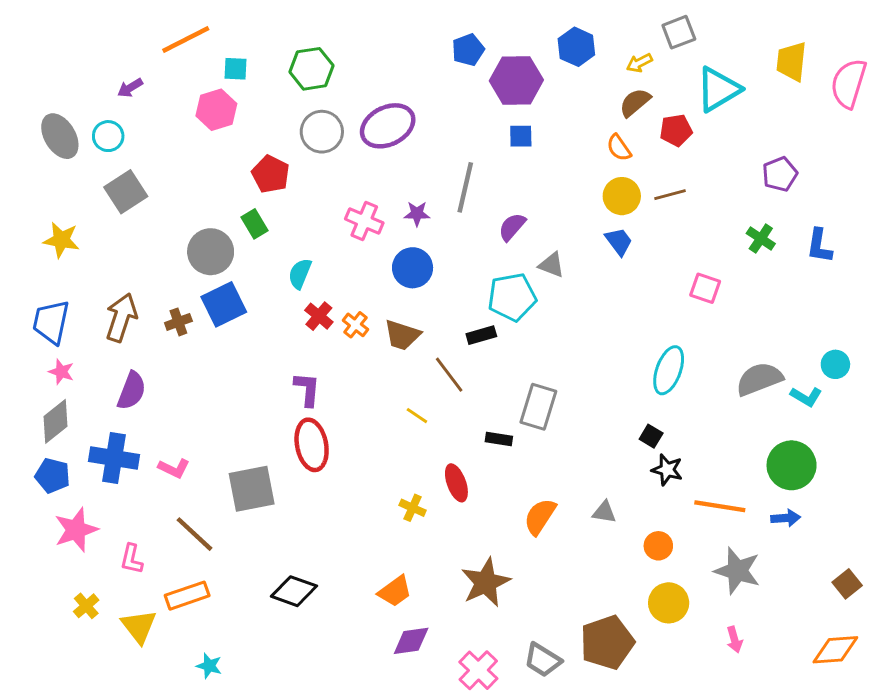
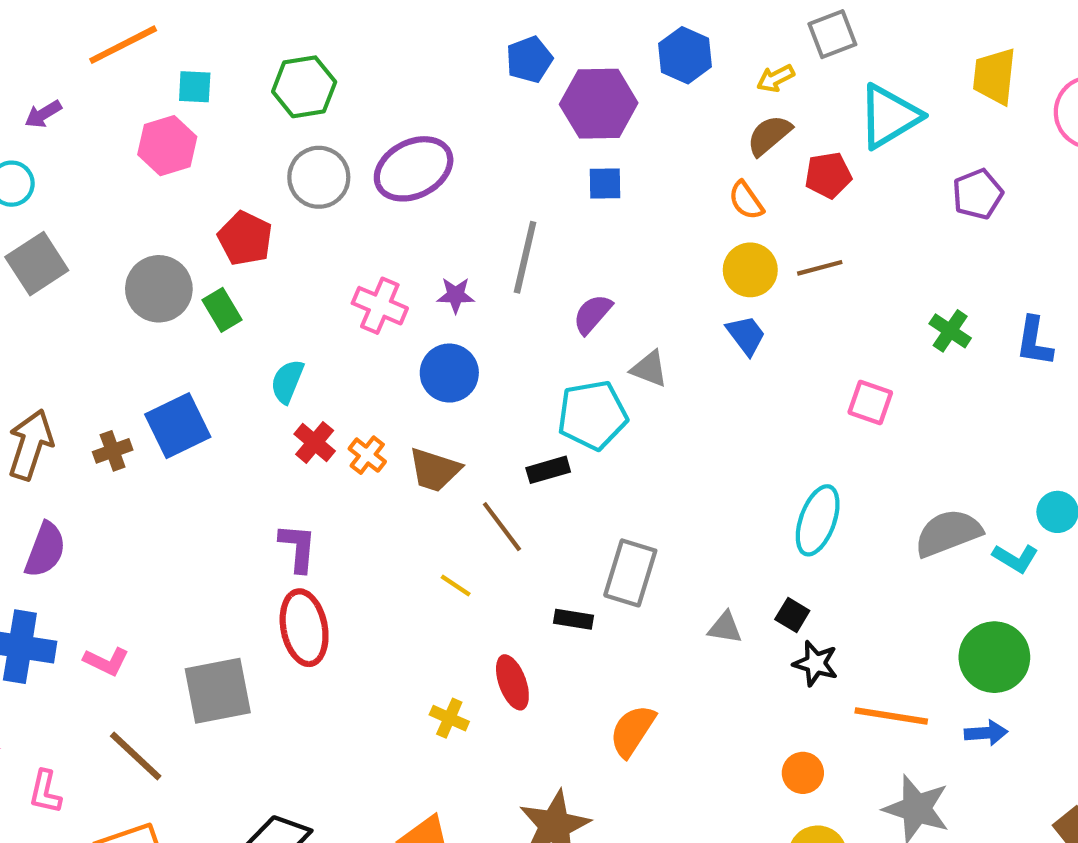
purple pentagon: (780, 174) -> (978, 194), moved
gray circle: (211, 252) -> (159, 289), moved
gray triangle: (604, 512) -> (725, 628), moved

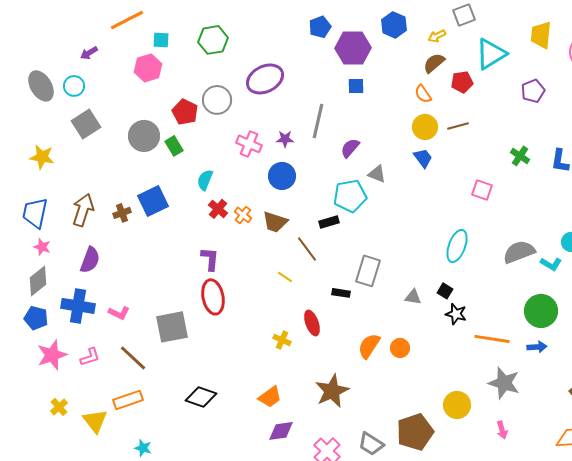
gray circle: (319, 177) -> (217, 100), moved
orange circle: (803, 773) -> (400, 348), moved
pink L-shape: (45, 792) -> (90, 357), moved, turned -120

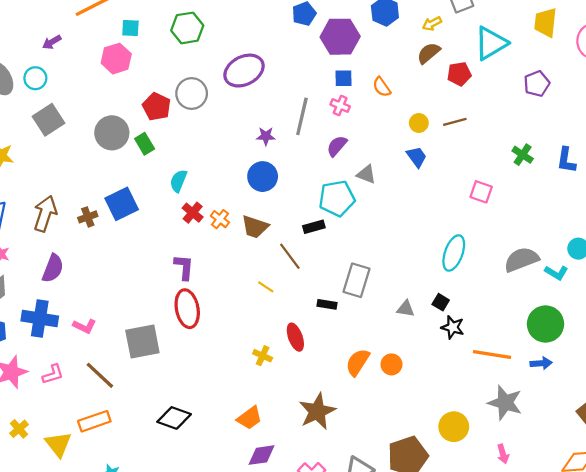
orange semicircle: (423, 94) -> (382, 87), moved
yellow circle: (425, 127) -> (419, 123), size x0.7
pink cross: (249, 144) -> (340, 106), moved, size x0.7

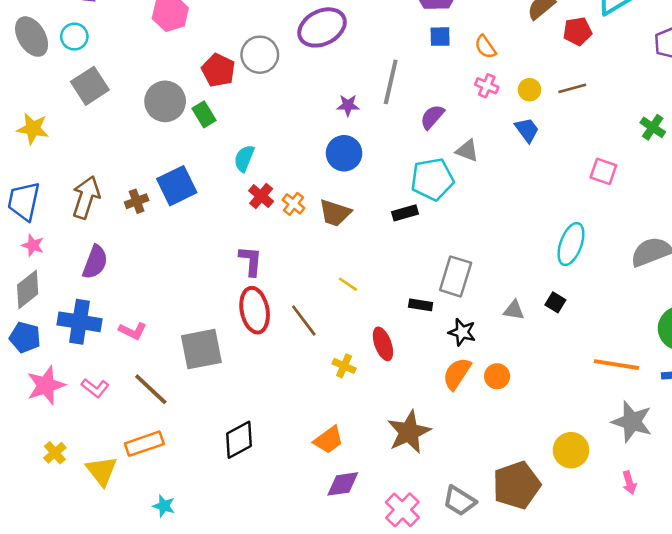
pink cross: (340, 106) -> (487, 86), moved
brown line: (290, 256) -> (304, 321), moved
black star: (453, 327) -> (462, 332), moved
pink L-shape: (53, 374) -> (95, 388), turned 55
black diamond: (174, 418) -> (239, 440), turned -48

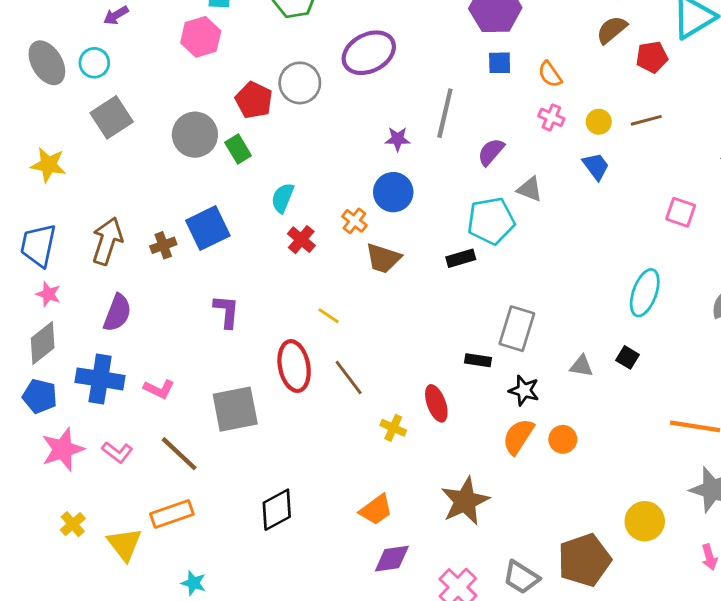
orange cross: (293, 204) -> (354, 221), moved
purple L-shape: (251, 261) -> (227, 311), moved
yellow line: (348, 284) -> (329, 316), moved

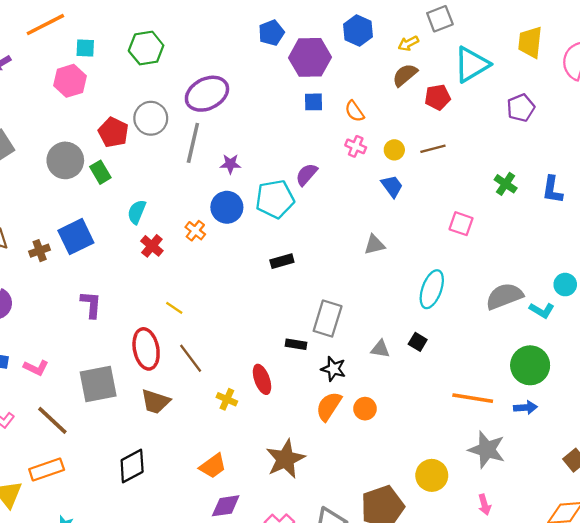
gray line: (445, 113) -> (193, 143), moved
gray triangle: (530, 189) -> (374, 245), moved, turned -35
cyan pentagon: (491, 221) -> (275, 199), moved
brown trapezoid: (383, 258) -> (155, 402), moved

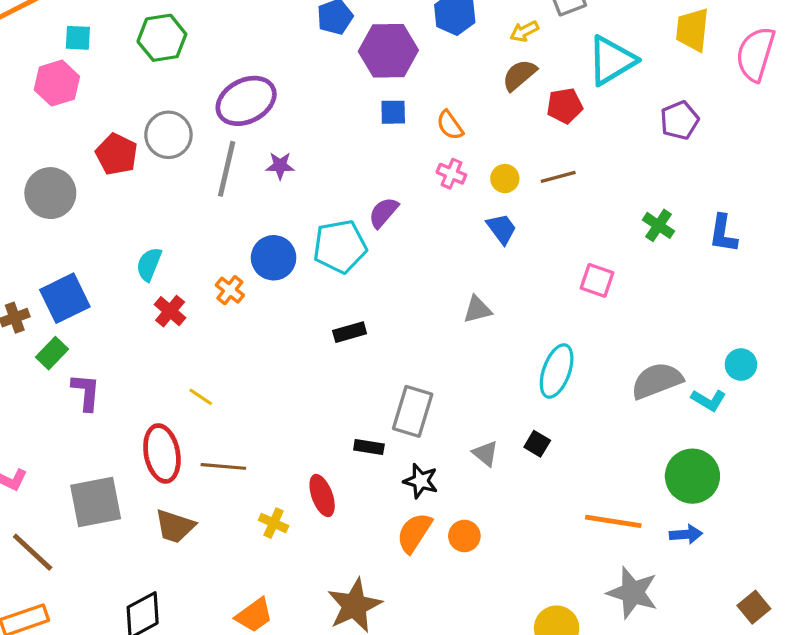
purple star: (230, 164) -> (280, 166), moved
green rectangle: (100, 172) -> (52, 353), moved, turned 75
gray triangle: (380, 349) -> (485, 453), turned 30
brown line: (191, 358) -> (223, 466), turned -48

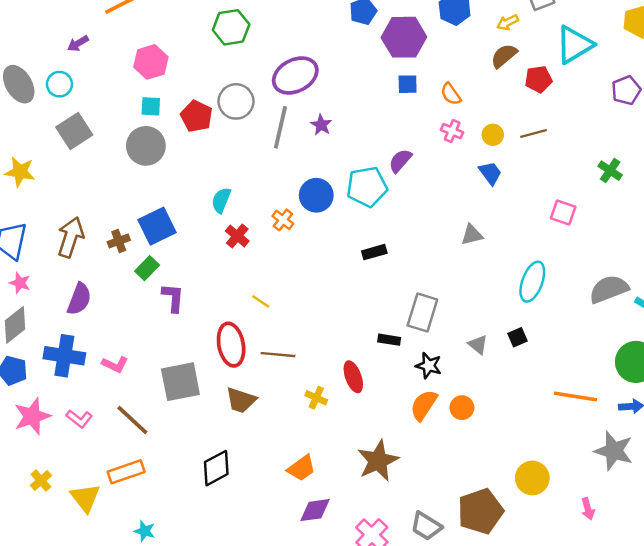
cyan square: (78, 38) -> (151, 106), moved
purple star: (280, 166) -> (321, 125), turned 30
black square: (537, 444) -> (517, 337), turned 36
gray star: (633, 593) -> (614, 451), moved

